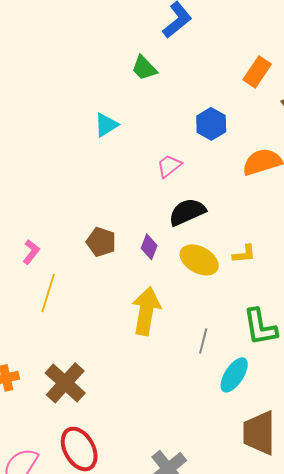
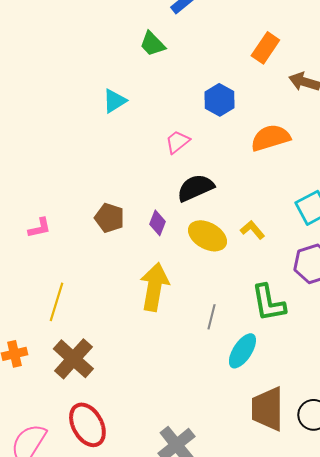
pink L-shape: (31, 252) -> (39, 228), turned 40
yellow L-shape: (244, 254) -> (252, 230), turned -125
yellow line: (48, 293) -> (56, 302), moved

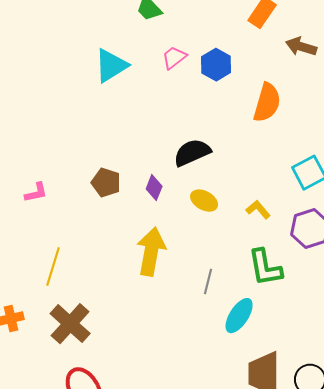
cyan triangle: (114, 101) -> (111, 66), size x1.4
orange semicircle: (270, 138) -> (267, 103), turned 123
pink trapezoid: (177, 142) -> (174, 58), moved
yellow L-shape: (252, 230) -> (258, 210), moved
yellow ellipse: (207, 236) -> (204, 201), size x0.7

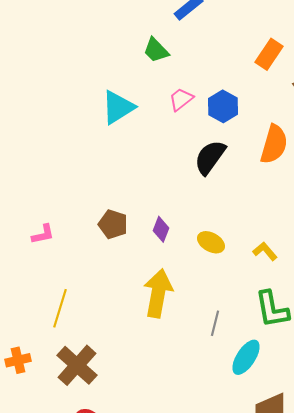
black semicircle: (192, 153) -> (210, 157), moved, turned -30

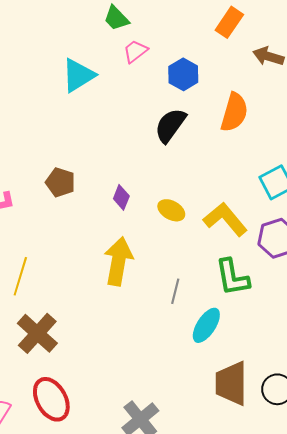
pink trapezoid: (181, 99) -> (135, 51), moved
brown pentagon: (113, 224) -> (60, 182), moved
yellow L-shape: (265, 251) -> (225, 219), size x1.8

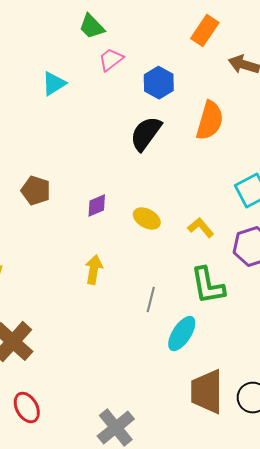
cyan triangle: (78, 75) -> (54, 84), size x0.7
purple diamond: (121, 197) -> (97, 206), turned 45
yellow L-shape: (225, 219) -> (201, 228), size x0.6
yellow arrow: (118, 261) -> (94, 270), size x0.6
red ellipse: (51, 399) -> (27, 408), size x0.7

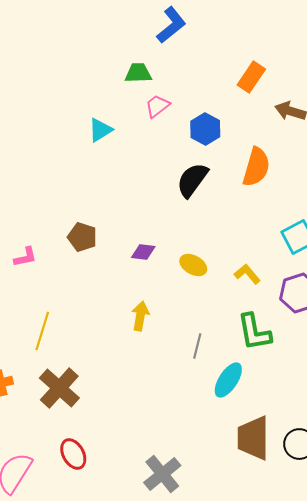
green trapezoid: (92, 27) -> (138, 73), turned 132
purple diamond: (97, 206) -> (143, 252), turned 30

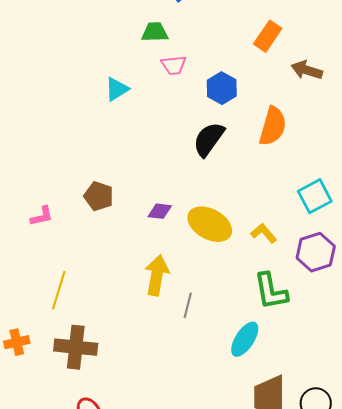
pink trapezoid: (157, 106) -> (174, 65), turned -148
yellow ellipse: (193, 265) -> (210, 224), size x1.6
yellow arrow: (140, 316) -> (157, 275), size x1.4
gray line: (197, 346) -> (188, 305), moved
brown cross: (59, 388) -> (76, 347), turned -36

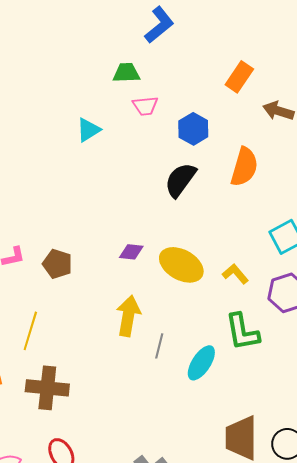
brown pentagon: (99, 196) -> (57, 264), moved
cyan ellipse: (245, 339) -> (201, 363), moved

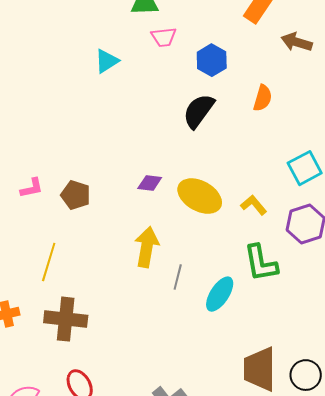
orange semicircle: (244, 167) -> (263, 98), size x0.7

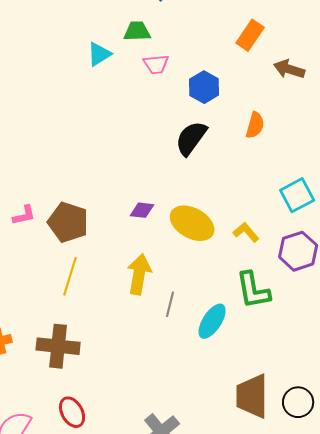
cyan triangle: (107, 61) -> (99, 54), moved
brown pentagon: (76, 195) -> (68, 222), size x1.4
yellow line: (49, 262) -> (70, 276), moved

